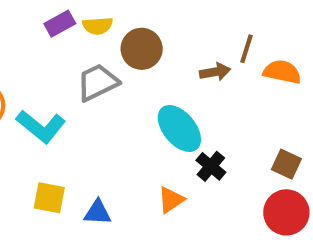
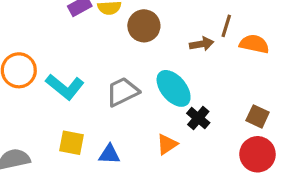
gray trapezoid: (98, 82) -> (123, 92), moved

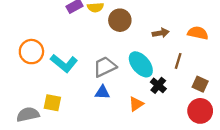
brown line: (226, 26) -> (178, 61), moved
yellow square: (71, 143) -> (52, 103), moved
blue triangle: (109, 154) -> (102, 92), moved

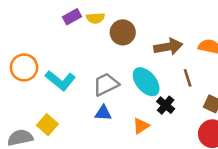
brown arrow: (161, 33) -> (168, 47), size x1.5
brown line: (178, 61) -> (188, 78), turned -35
yellow square: (52, 103) -> (47, 125), turned 30

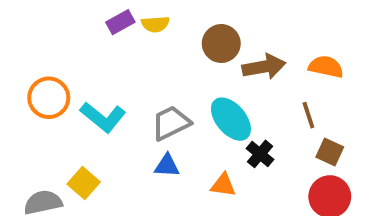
brown circle: (123, 32) -> (221, 43), moved
brown line: (188, 78) -> (308, 115), moved
orange triangle: (141, 126) -> (223, 185), turned 42

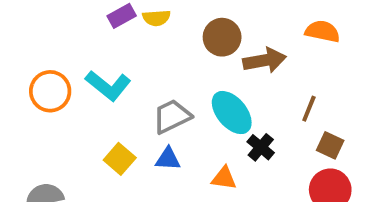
orange semicircle: (326, 67) -> (322, 31), moved
brown line: (308, 115) -> (309, 109), turned 40
cyan L-shape: (103, 117) -> (108, 85), moved
yellow square: (84, 183) -> (120, 159), moved

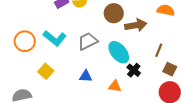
gray trapezoid: (172, 116) -> (88, 41), moved
yellow square: (120, 159) -> (46, 71), moved

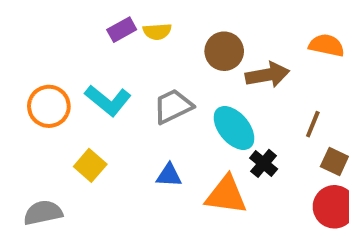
orange triangle: (115, 86) -> (226, 195), size x1.6

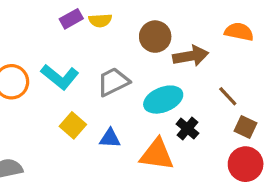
brown line: (313, 124) -> (228, 96), turned -65
cyan ellipse: (234, 128) -> (163, 100), turned -72
yellow square: (90, 165) -> (73, 125), moved

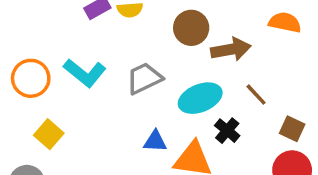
brown line: (228, 96) -> (256, 95), moved
yellow square: (73, 125) -> (49, 134), moved
blue triangle: (110, 138) -> (155, 141), moved

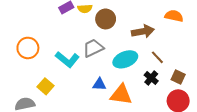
brown circle: (191, 28) -> (106, 19), moved
cyan L-shape: (85, 73) -> (67, 59), moved
black cross: (227, 131) -> (151, 78), moved
yellow square: (49, 134) -> (46, 86), moved

